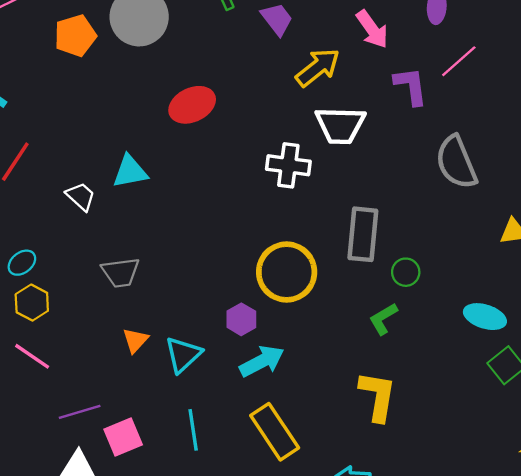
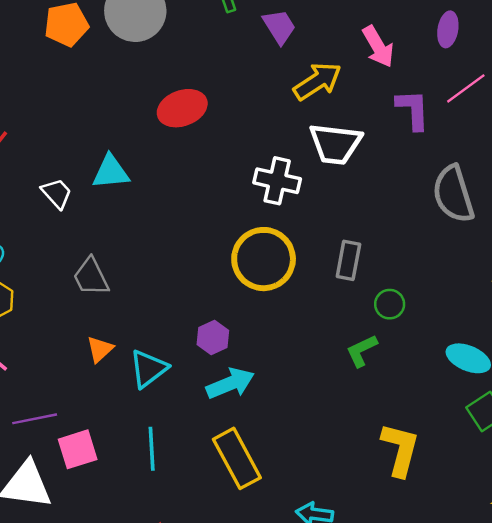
gray rectangle: (363, 234) -> (348, 260), size x0.7
gray trapezoid: (121, 272) -> (91, 277), turned 66
yellow circle: (287, 272) -> (264, 259), moved
yellow L-shape: (378, 396) -> (400, 449), moved

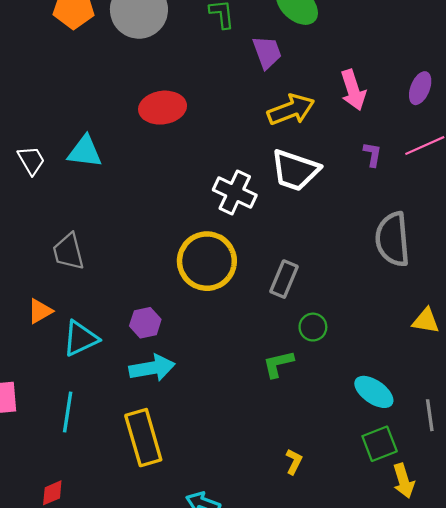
purple L-shape: (413, 110) -> (372, 154), size x0.6
gray trapezoid: (91, 277) -> (68, 252), moved
yellow L-shape: (400, 449) -> (294, 462), size x0.5

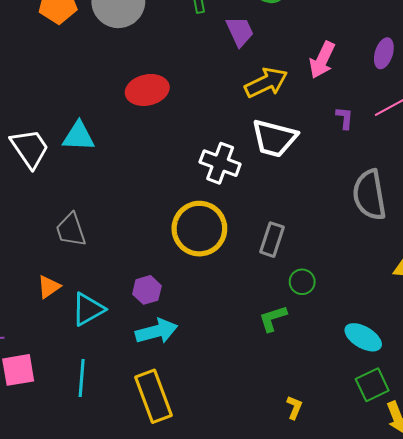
pink arrow: (353, 90) -> (322, 60), turned 48
white trapezoid: (31, 160) -> (30, 148), size x1.5

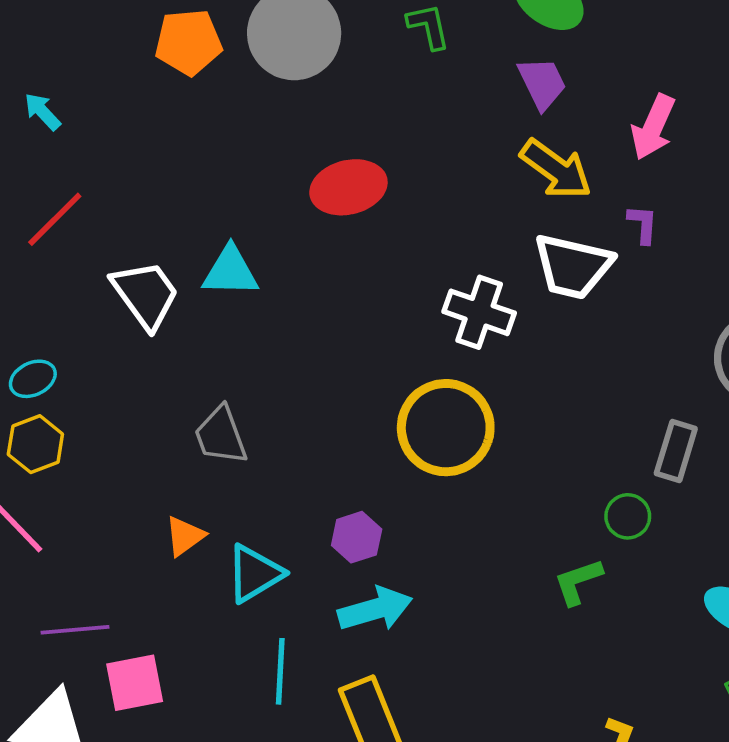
purple trapezoid: (240, 31) -> (542, 83), moved
yellow arrow: (266, 83) -> (556, 169), turned 63
purple L-shape: (345, 118) -> (643, 224), moved
gray rectangle: (272, 240) -> (676, 451), moved
cyan line: (82, 378) -> (280, 671), moved

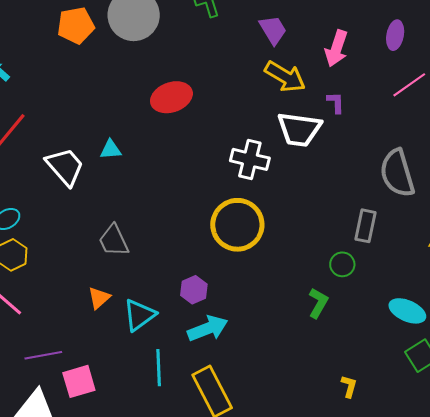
cyan triangle: (230, 271) -> (111, 150), size x0.7
green L-shape: (578, 582) -> (318, 303), turned 144

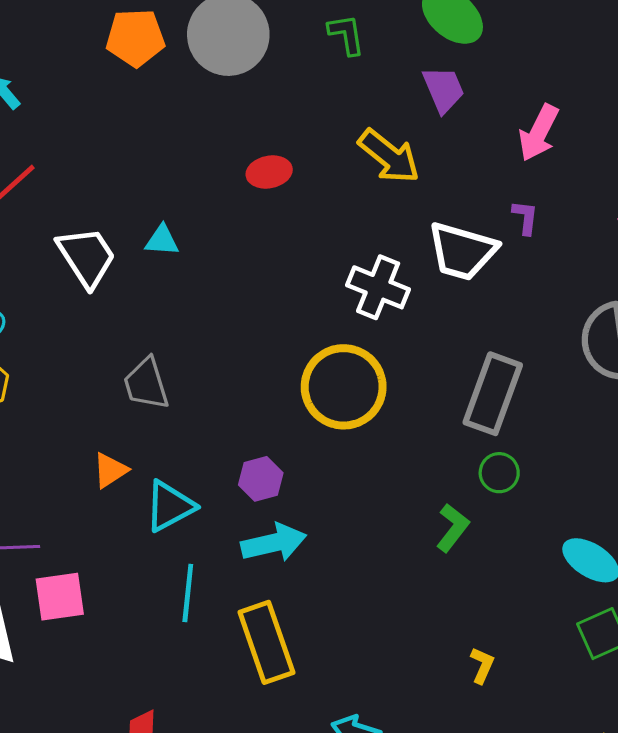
yellow arrow: (285, 77) -> (389, 156), moved
red ellipse: (171, 97) -> (269, 172), size x0.7
gray rectangle: (365, 226) -> (493, 394), moved, size x1.5

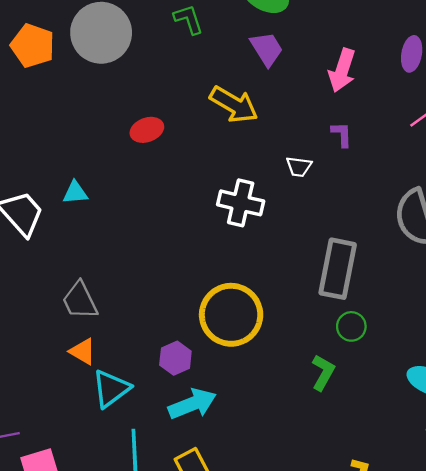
orange pentagon: (135, 38) -> (33, 46), turned 30
white trapezoid: (462, 251) -> (299, 167), size x0.5
yellow circle: (344, 387) -> (231, 315), moved
orange triangle: (110, 470) -> (83, 352), moved, turned -48

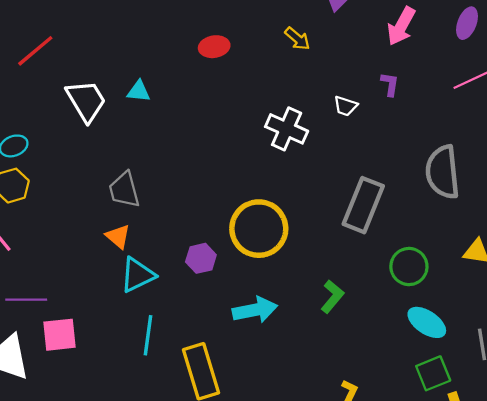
yellow arrow: (234, 105) -> (297, 39), size x0.6
green circle: (351, 326) -> (409, 267), moved, size x1.4
cyan arrow: (192, 404) -> (255, 310), moved

